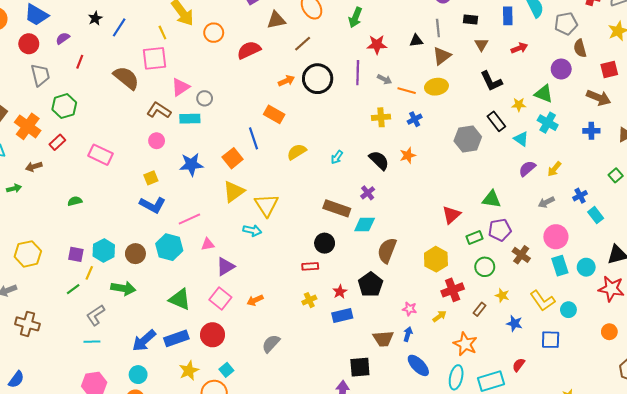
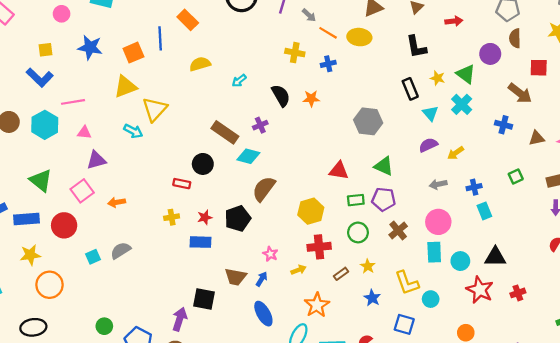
gray hexagon: (468, 139) -> (368, 121), moved
red triangle: (451, 215) -> (339, 171), turned 36
cyan square: (226, 370) -> (93, 257), moved

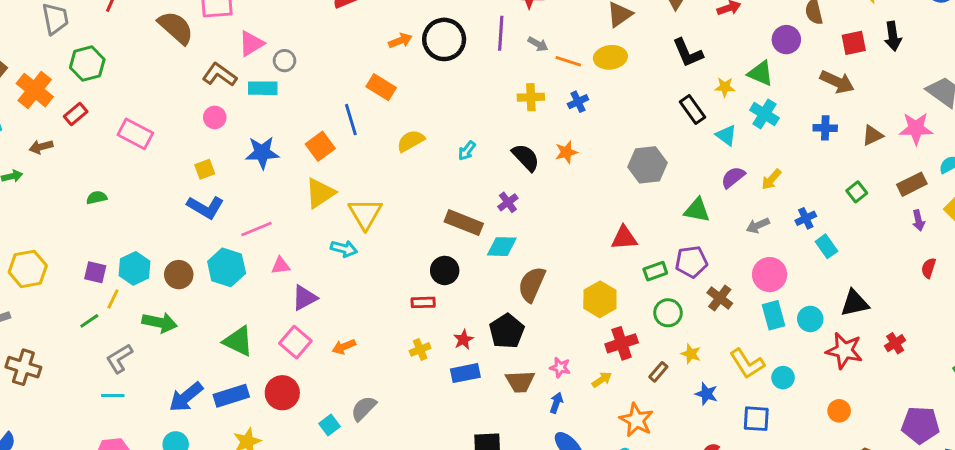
green triangle: (384, 166) -> (697, 210), moved
brown trapezoid: (235, 277) -> (520, 382), moved

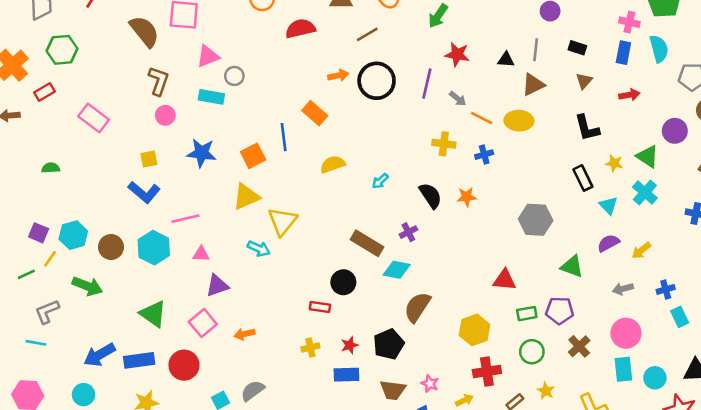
brown L-shape: (220, 75) -> (159, 81), moved, turned 64

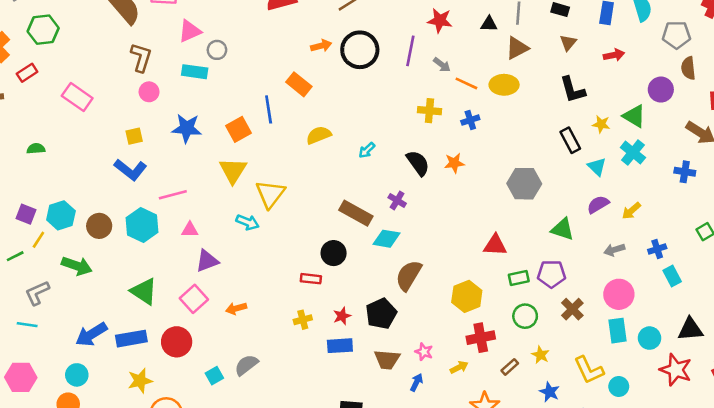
yellow triangle: (246, 197) -> (233, 171), turned -32
purple cross: (408, 232) -> (397, 200), turned -30

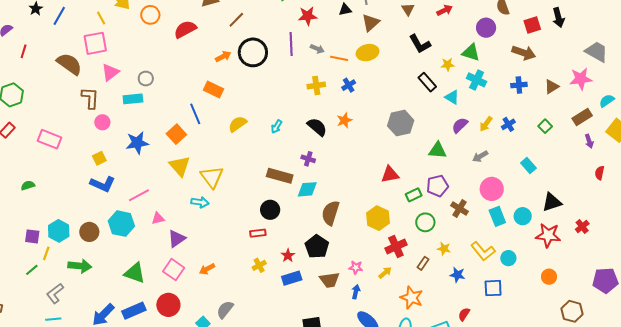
pink triangle: (190, 31) -> (110, 72), moved
blue cross: (657, 249) -> (508, 124), moved

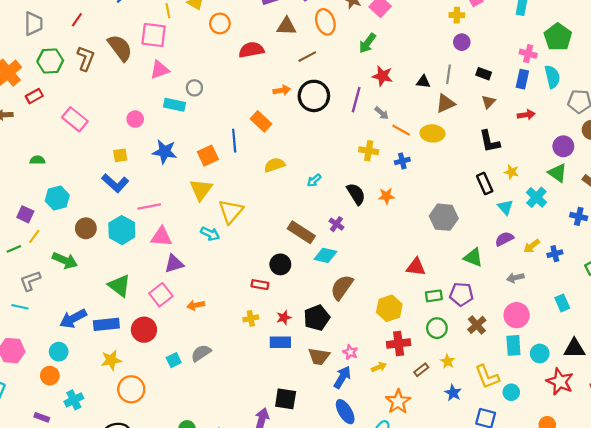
green triangle: (471, 52) -> (557, 173), moved
brown L-shape: (90, 98) -> (86, 58), moved
pink triangle: (158, 218) -> (161, 237), size x1.5
cyan hexagon: (59, 231) -> (57, 198), moved
blue arrow: (356, 292) -> (342, 377), size x1.5

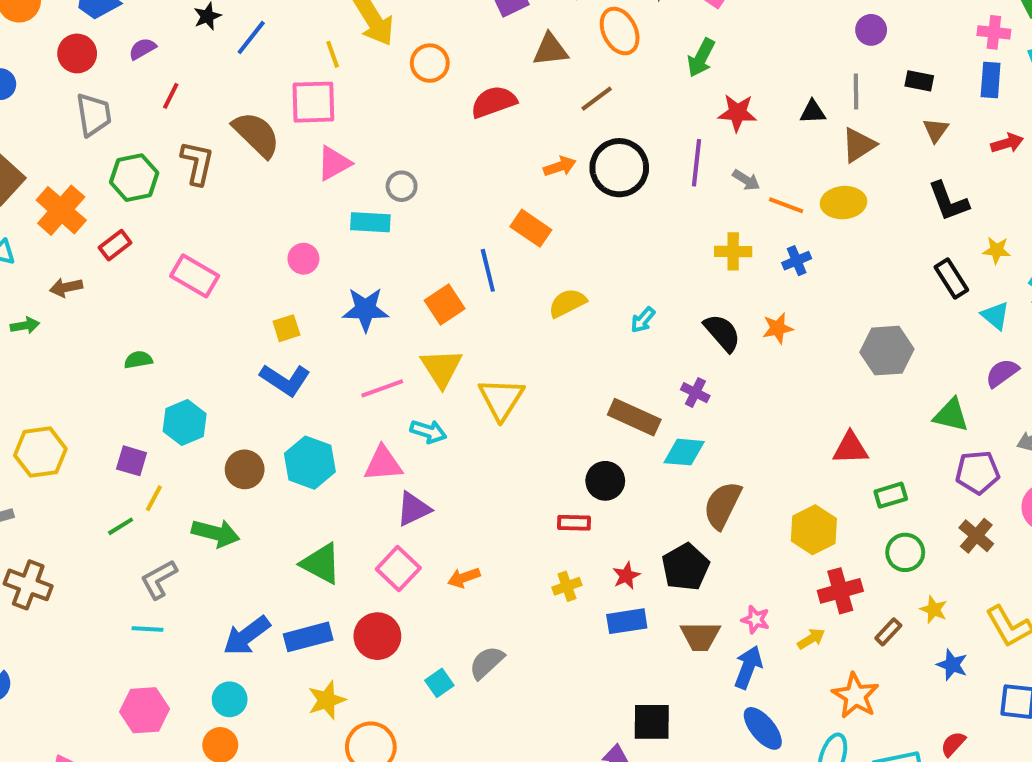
pink line: (149, 207) -> (382, 388), moved
cyan arrow: (210, 234) -> (428, 431), moved
purple pentagon: (461, 294) -> (978, 472), moved

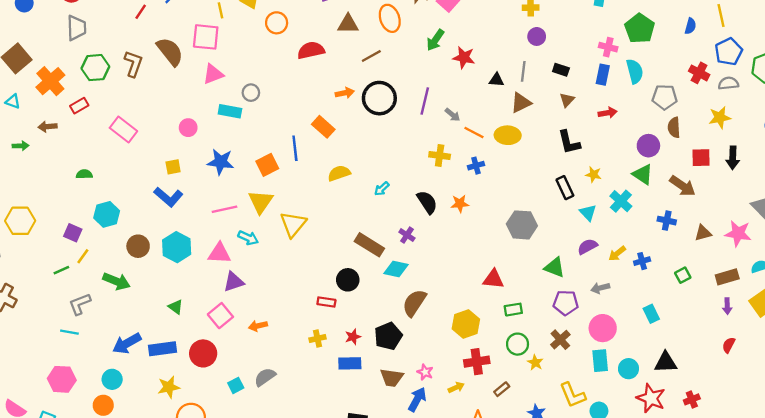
red line: (171, 96) -> (141, 12), moved
red star: (737, 113) -> (464, 57), moved
green triangle: (321, 564) -> (176, 307), size x0.6
yellow star: (934, 610) -> (535, 363), moved

